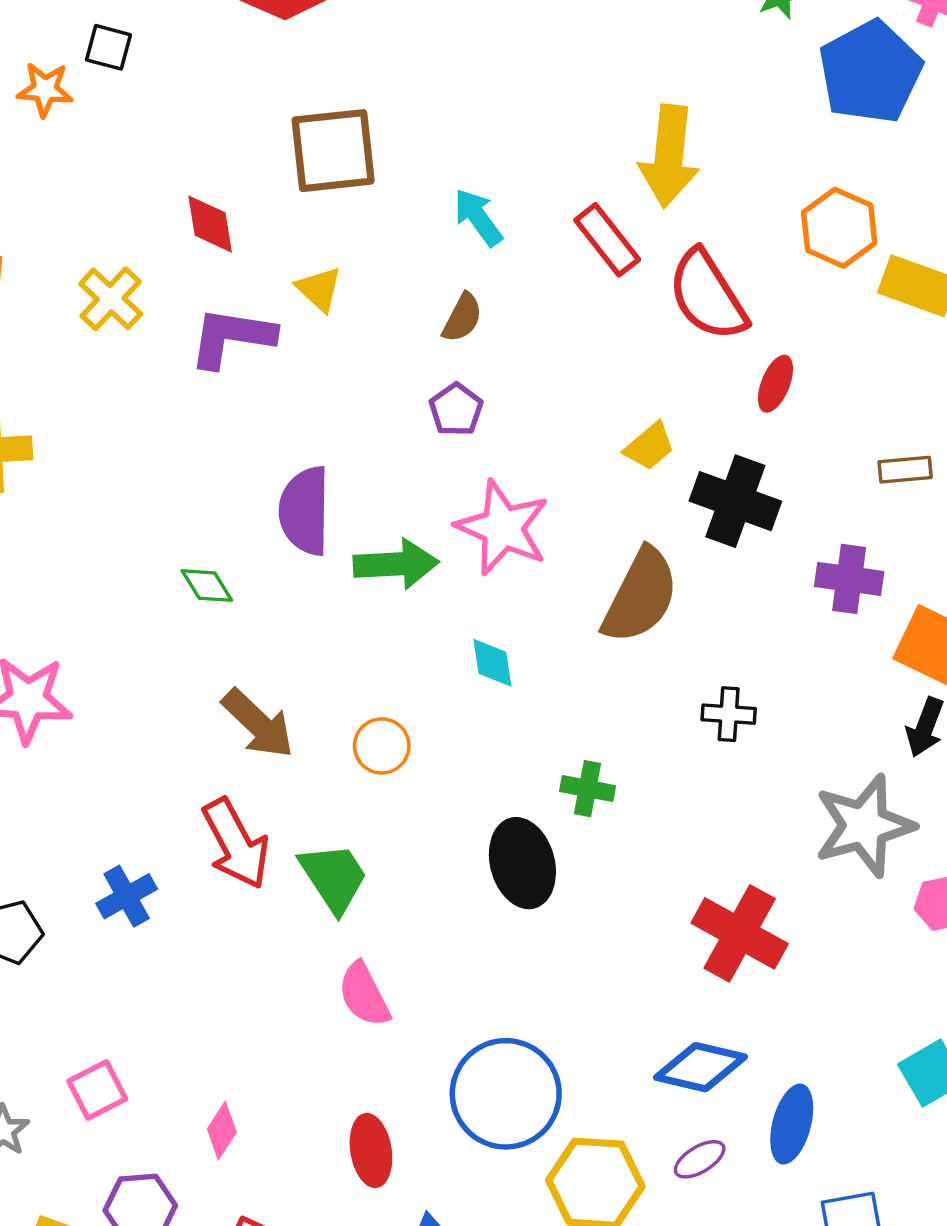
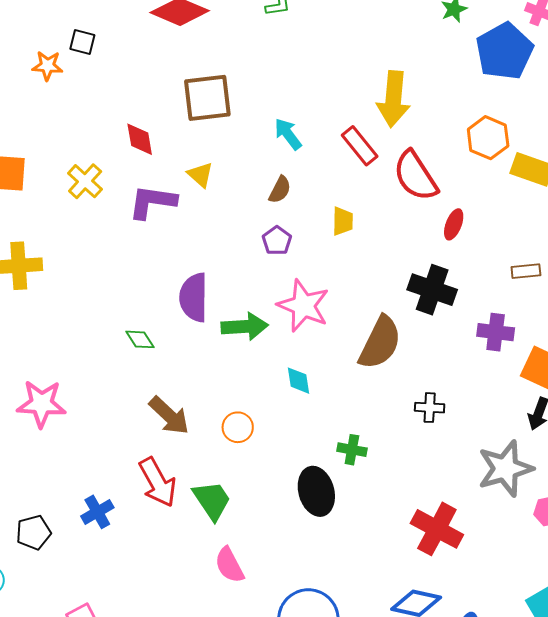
yellow trapezoid: (649, 446) -> (343, 221), moved, turned -48

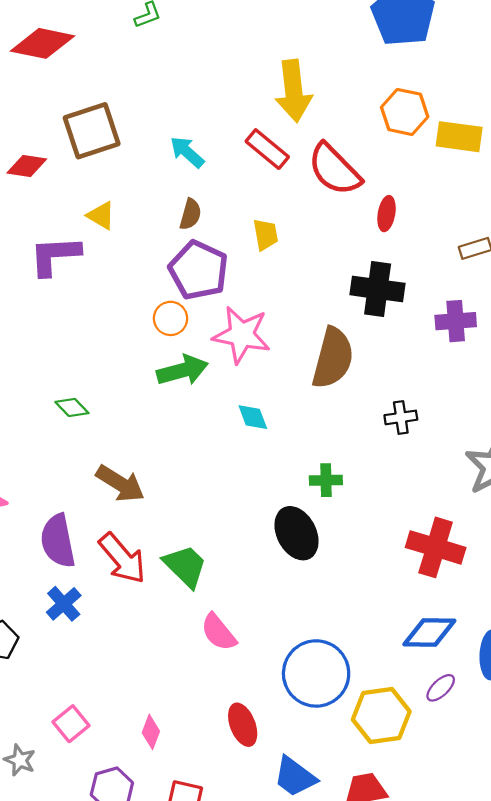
red diamond: (140, 139) -> (27, 166), moved, turned -60
purple pentagon: (277, 241) -> (198, 270), size x1.8
purple semicircle: (194, 297) -> (58, 541), moved
orange circle: (238, 427) -> (171, 318), moved

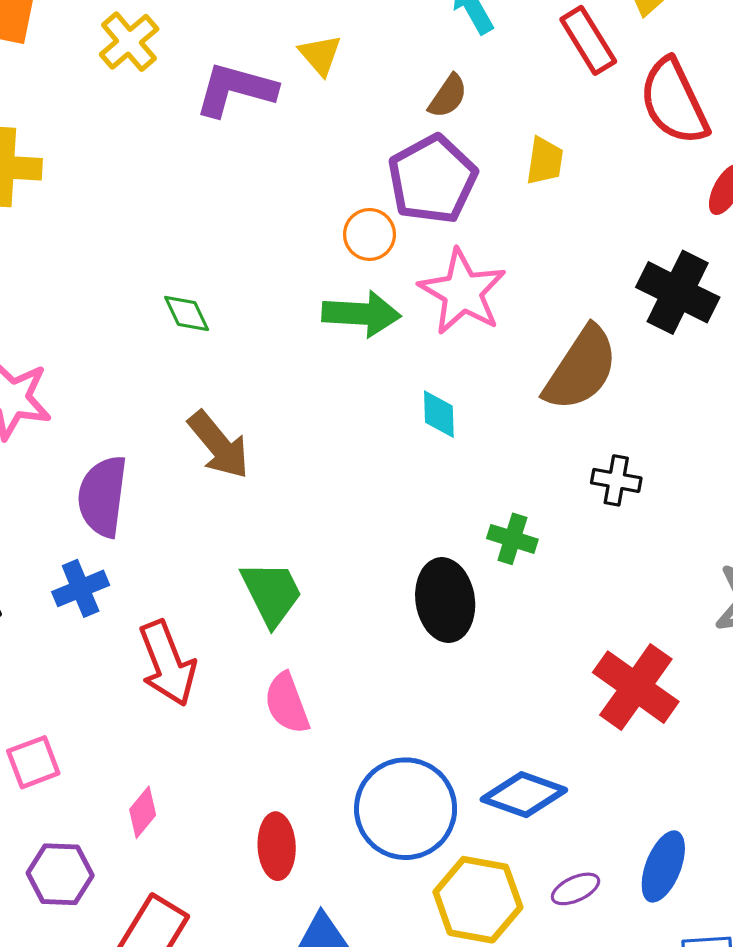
black cross: (401, 417) -> (616, 480), moved
red arrow: (122, 558) -> (167, 663), moved
blue diamond: (429, 633) -> (524, 795), moved

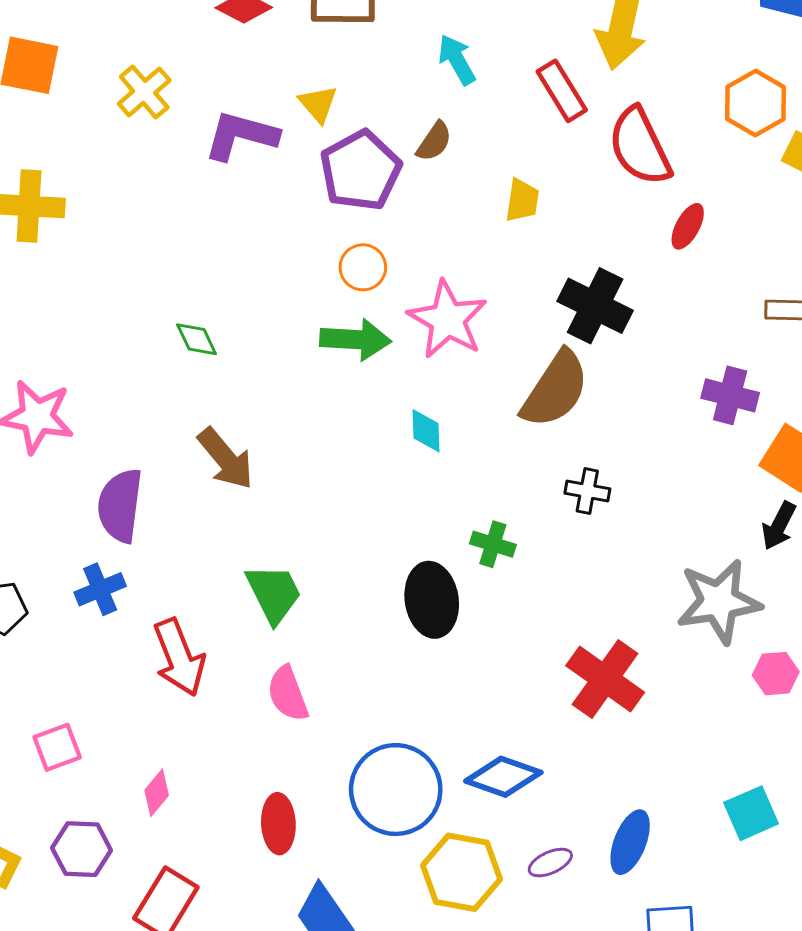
purple pentagon: (432, 179) -> (361, 171), moved
black cross: (678, 292) -> (595, 306), moved

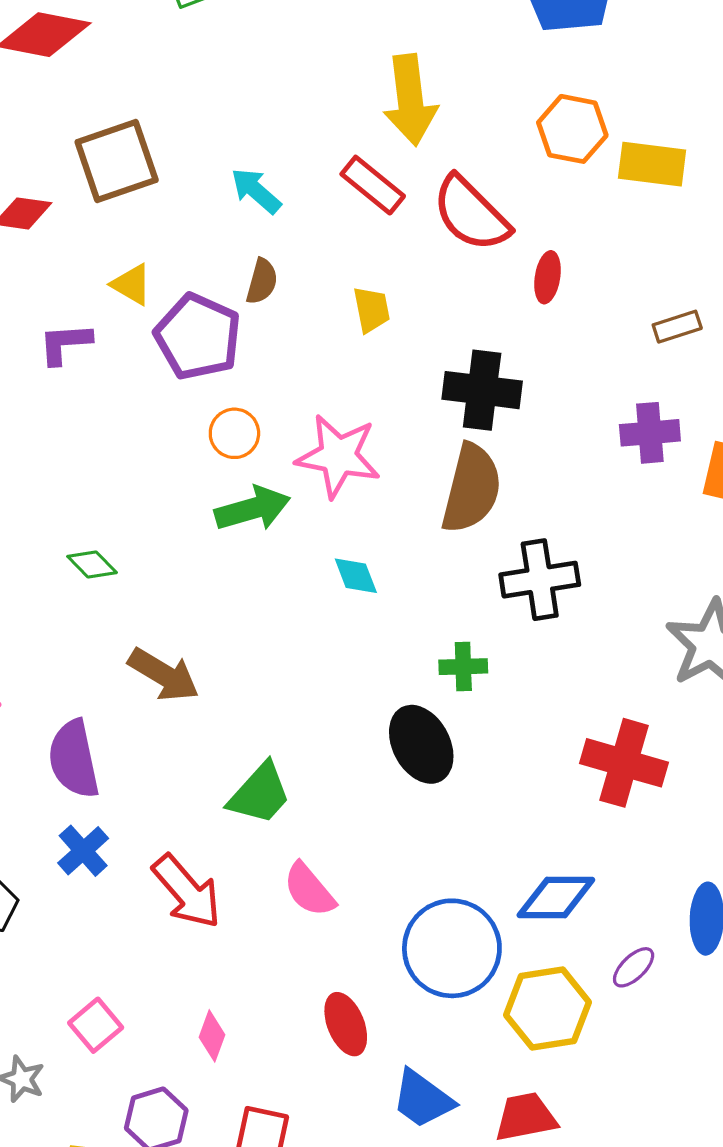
purple L-shape: (241, 136) -> (65, 343), size x0.7
black cross: (587, 491) -> (540, 580), size x1.6
green trapezoid: (274, 594) -> (260, 794), turned 88

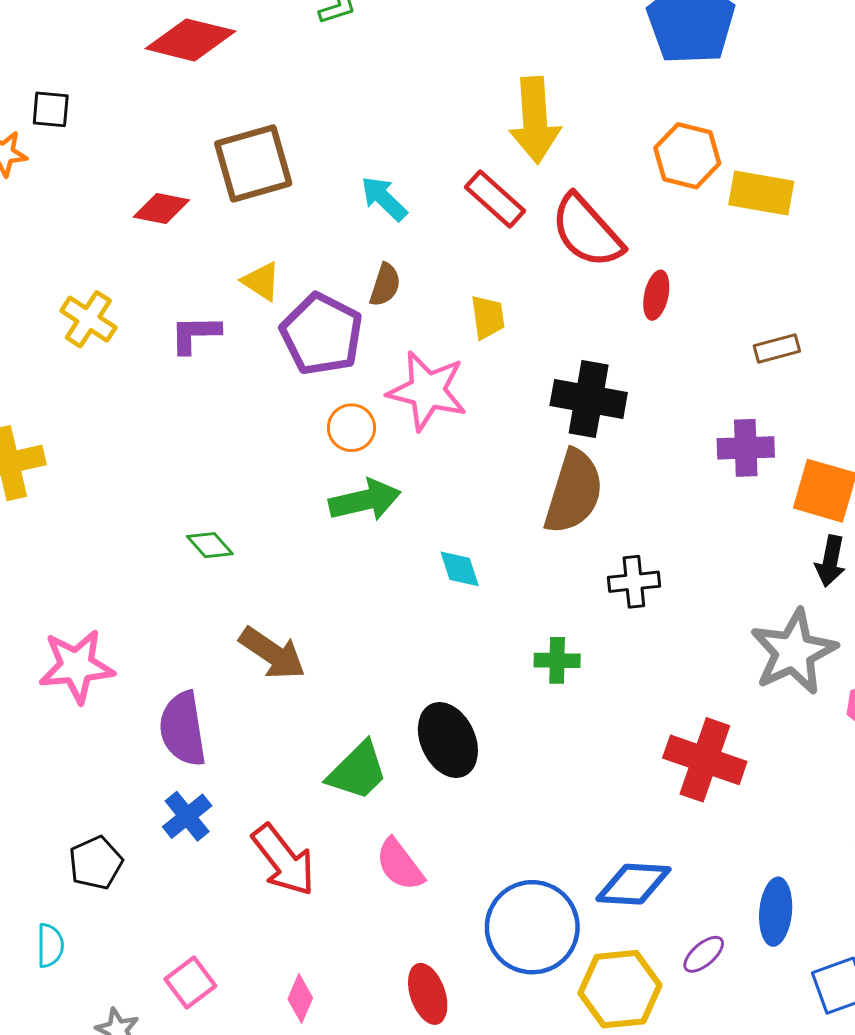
pink star: (338, 456) -> (427, 391), moved
black cross: (540, 580) -> (634, 582), size x0.7
black ellipse: (421, 744) -> (448, 740), moved

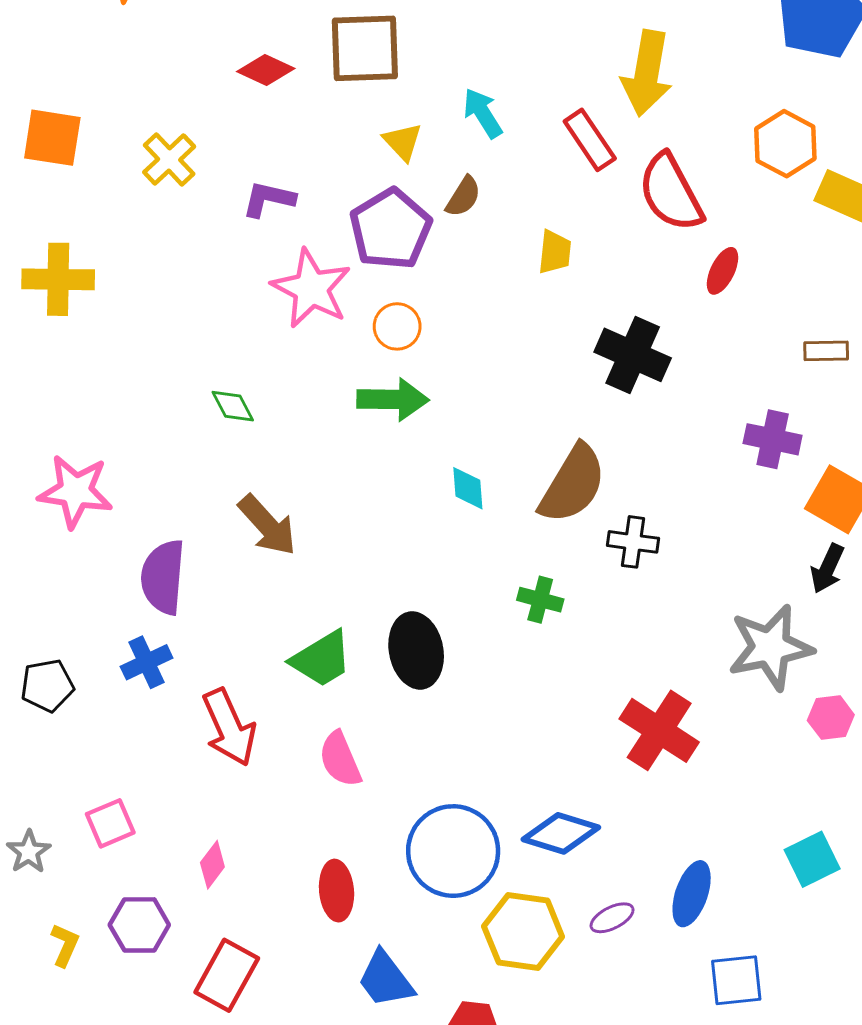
yellow triangle: (261, 281) -> (403, 142), moved
pink star: (427, 391) -> (311, 289), moved
brown semicircle: (574, 492) -> (573, 484), moved

